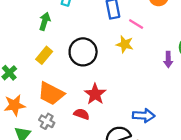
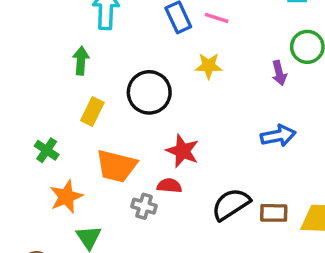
pink line: (136, 24) -> (217, 18), moved
blue arrow: (144, 116) -> (278, 136), moved
gray cross: (47, 121) -> (144, 206), moved

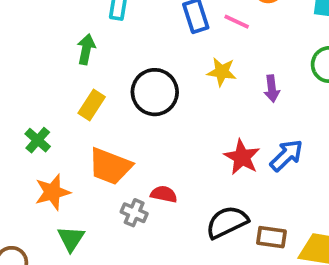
purple arrow: (279, 73) -> (272, 89), moved
blue arrow: (278, 136) -> (286, 155), turned -40
red star: (183, 151) -> (242, 157), moved

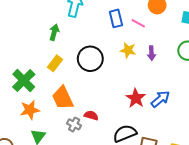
purple arrow: (272, 89) -> (151, 53), moved
green cross: (38, 140) -> (24, 81), size x1.6
orange trapezoid: (110, 166) -> (63, 98), turned 40

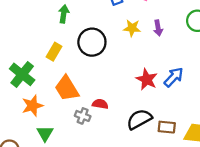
green arrow: (54, 32) -> (64, 14), moved

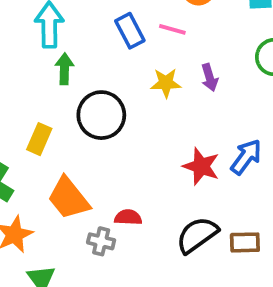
green arrow: (64, 14) -> (64, 69), moved

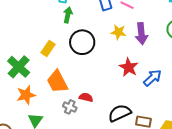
purple arrow: (210, 78) -> (141, 34), size x1.5
red star: (201, 166) -> (129, 67), moved

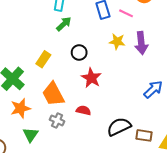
green arrow: (68, 15) -> (64, 24), turned 35
black circle: (82, 42) -> (79, 53), size x0.6
red star: (129, 67) -> (91, 78), moved
gray cross: (70, 107) -> (57, 120), moved

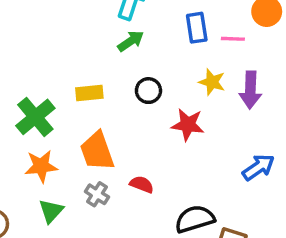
pink line: (126, 13) -> (233, 39), turned -32
yellow rectangle: (43, 59) -> (89, 93), turned 42
red star: (91, 78) -> (188, 125), moved, turned -30

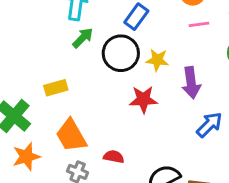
blue rectangle: (197, 28) -> (136, 17), turned 55
pink line: (233, 39) -> (199, 24), moved
purple arrow: (250, 90) -> (191, 83), moved
black circle: (148, 91) -> (121, 53), moved, size x1.6

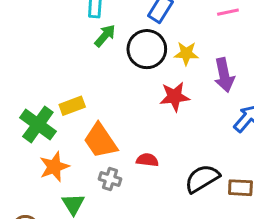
yellow rectangle: (56, 88) -> (72, 106), moved

